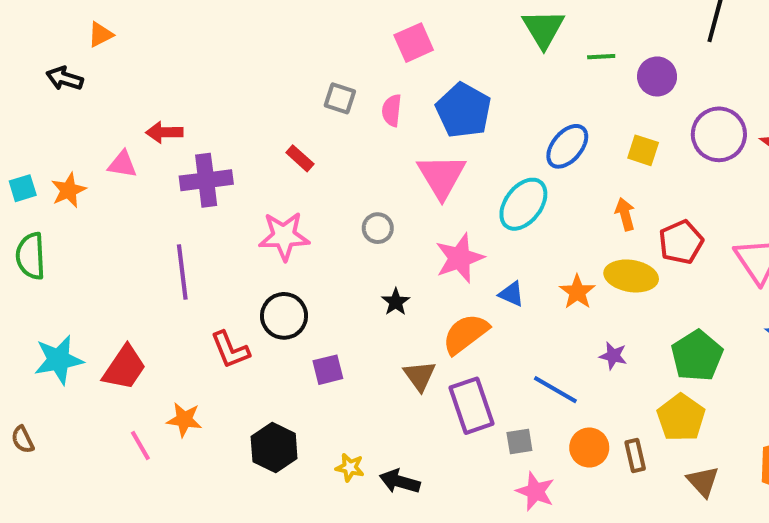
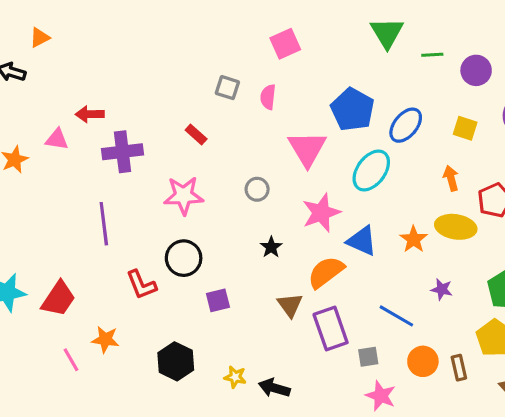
blue pentagon: (464, 110) -> (353, 109), moved
blue triangle: (511, 294) -> (362, 241), size x1.5

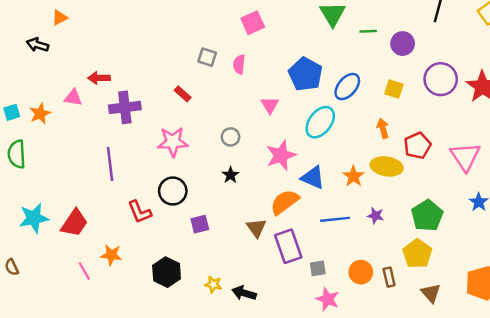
pink triangle: (307, 149) -> (270, 105), size x0.6
black star: (271, 247) -> (231, 175), moved
blue line: (396, 316) -> (335, 219), moved, turned -36

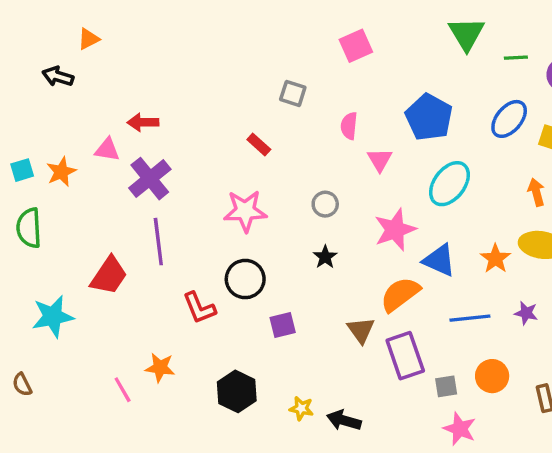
pink semicircle: (239, 64) -> (349, 126), moved
blue ellipse: (347, 87) -> (509, 119), moved
purple cross: (125, 107) -> (150, 179), moved, turned -32
red trapezoid: (74, 223) -> (109, 276), moved
orange circle: (361, 272) -> (492, 376), moved

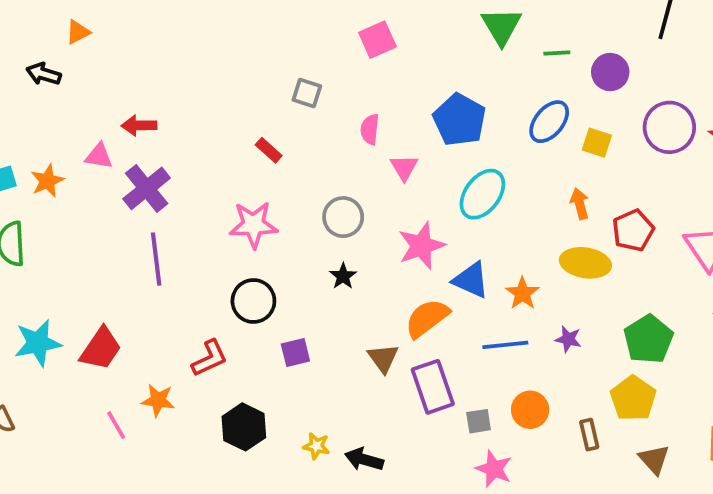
gray circle: (325, 204) -> (343, 217), size x1.4
orange star: (495, 259) -> (522, 293), moved
red trapezoid: (109, 276) -> (101, 349), moved
red L-shape: (199, 308) -> (210, 358), moved, turned -93

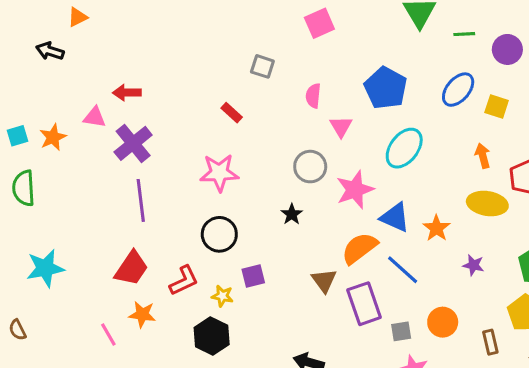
gray circle: (343, 217) -> (310, 167), moved
blue line: (505, 345) -> (403, 270), moved, turned 48
red trapezoid: (101, 349) -> (132, 268), moved
yellow star: (316, 446) -> (222, 296), moved

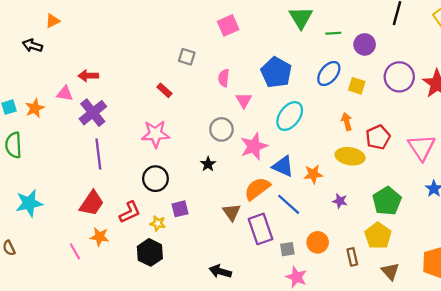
orange star: (437, 228) -> (313, 174), turned 30

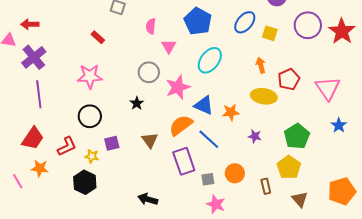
brown triangle: (232, 212) -> (150, 140), moved

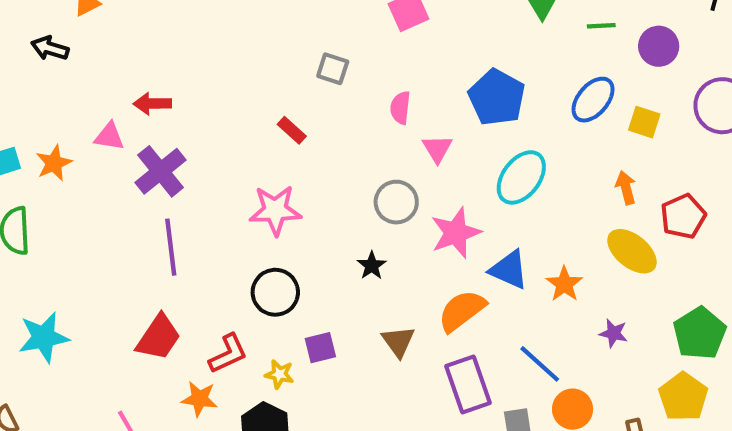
yellow ellipse: (264, 96) -> (632, 251), turned 30
orange star: (231, 112) -> (564, 284), turned -30
blue line: (209, 139) -> (540, 364), moved
orange star: (40, 168) -> (199, 399), moved

